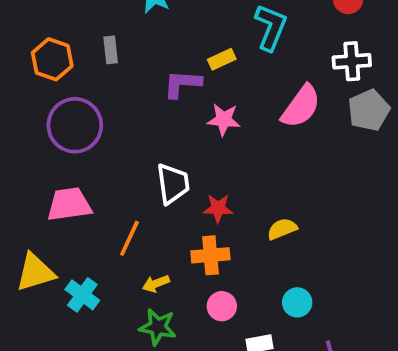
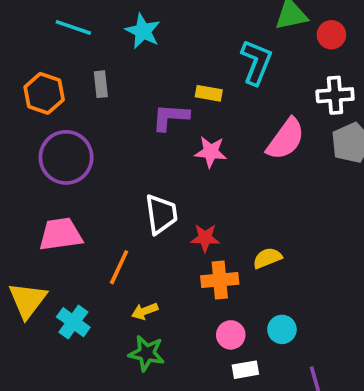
yellow rectangle: (222, 59) -> (209, 93), turned 35
orange cross: (210, 255) -> (220, 280), moved
yellow triangle: (35, 272) -> (28, 300), turned -36
pink circle: (222, 306) -> (231, 335), moved

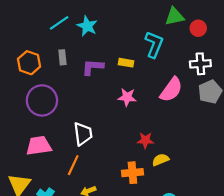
cyan line: (73, 27) -> (59, 23), moved, turned -54
purple L-shape: (170, 117) -> (93, 67), moved
white trapezoid: (161, 214) -> (83, 134), moved
red star: (205, 238) -> (145, 140), moved

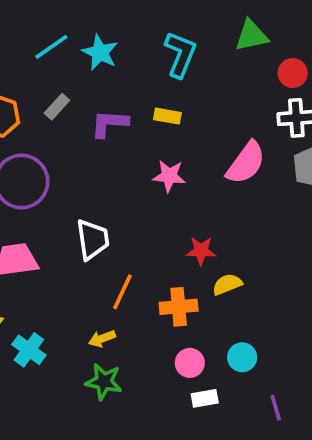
red circle: (198, 28) -> (293, 73), moved
cyan L-shape: (154, 44) -> (180, 54), moved
gray rectangle: (62, 57) -> (57, 107), turned 48
orange line: (73, 165) -> (122, 292), moved

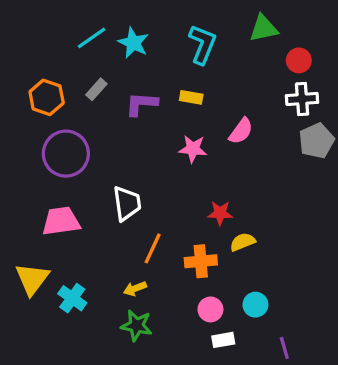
pink semicircle: (246, 163) -> (241, 131), moved, size x0.7

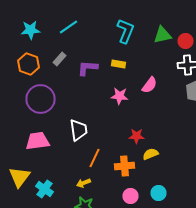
green triangle: (263, 28) -> (162, 35), moved
cyan line: (92, 38) -> (68, 27), moved
cyan star: (133, 43) -> (30, 30), moved, turned -30

